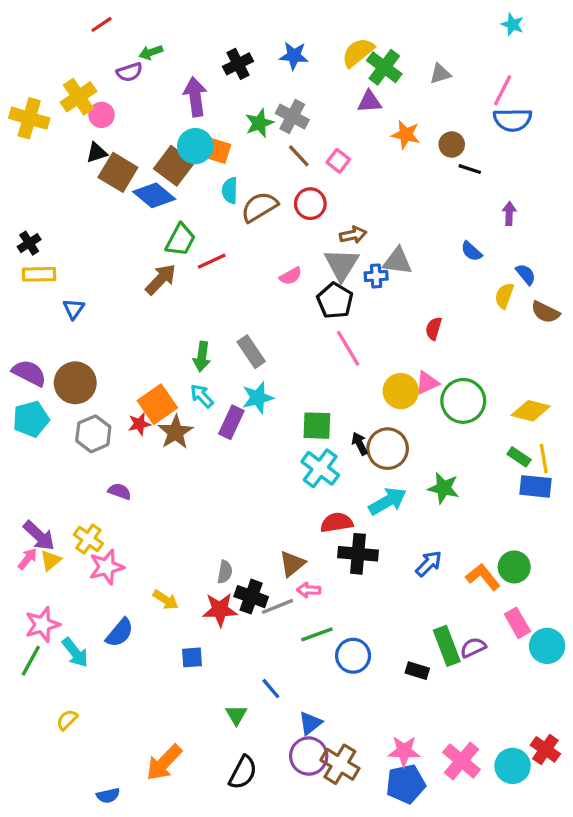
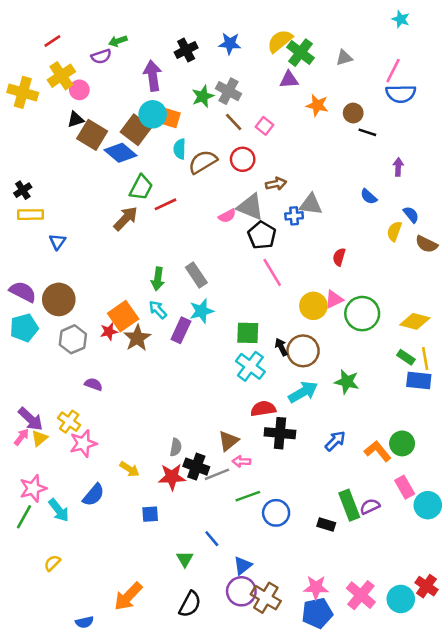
red line: (102, 24) -> (52, 41), moved
gray triangle: (342, 264) -> (250, 207), moved, turned -40

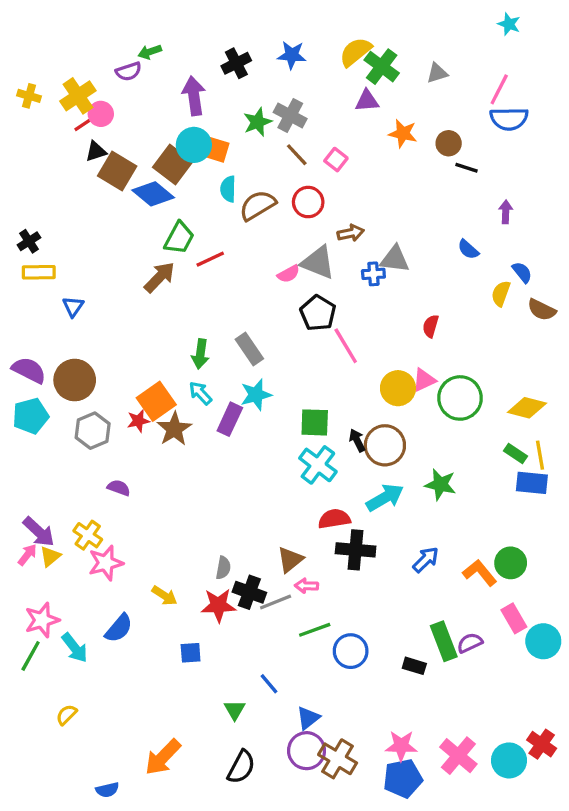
red line: (52, 41) -> (84, 124), moved
yellow cross: (23, 92) -> (29, 96), moved, size x0.6
black pentagon: (262, 235) -> (318, 313), moved

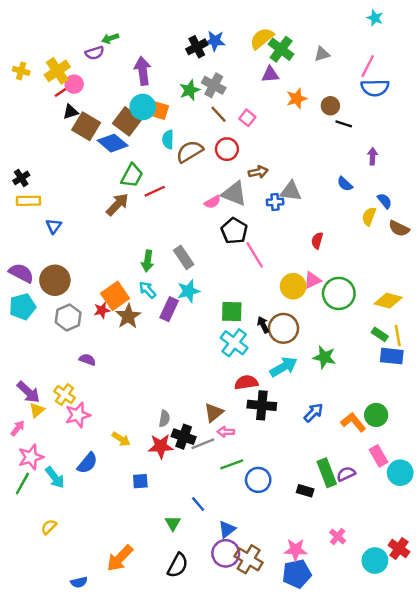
black cross: (236, 63) -> (197, 47), moved
orange star: (403, 133) -> (297, 99), turned -30
pink arrow: (27, 555) -> (18, 428), moved
pink cross: (458, 756) -> (338, 536), moved, size x0.6

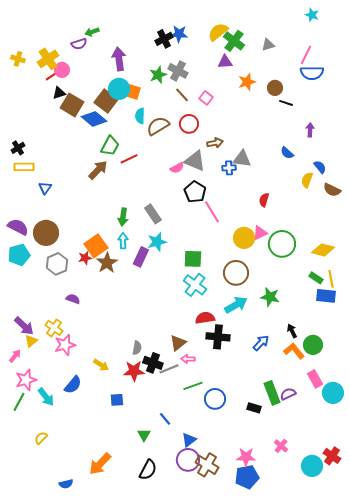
cyan arrow: (148, 290) -> (123, 241), turned 42
black arrow: (263, 325) -> (292, 331), moved

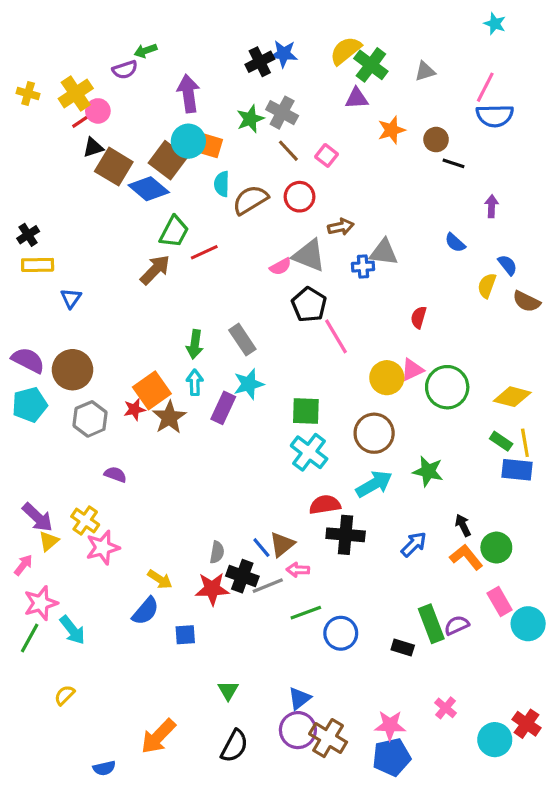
blue semicircle: (73, 385) -> (146, 611), moved
blue line: (165, 419) -> (261, 548), moved

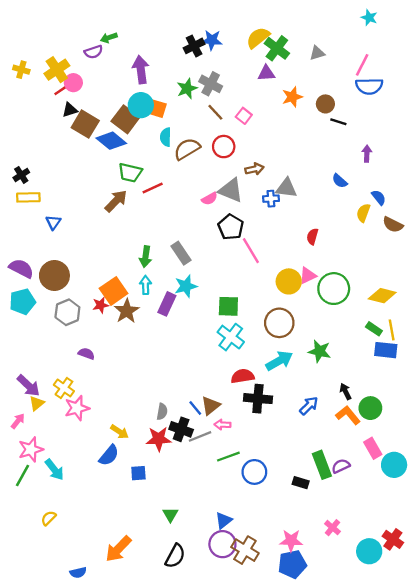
green trapezoid: (174, 232) -> (130, 173), turned 75

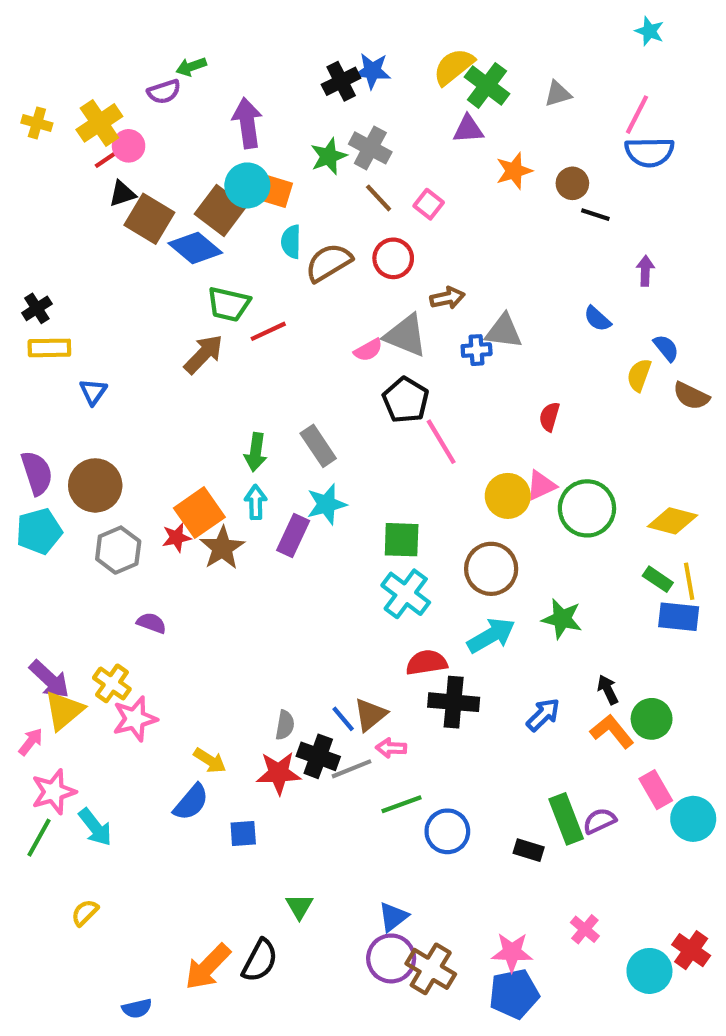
purple semicircle: (21, 268) -> (37, 473), turned 45
yellow triangle: (37, 403) -> (64, 711), size x1.5
black semicircle: (175, 556) -> (260, 961), moved

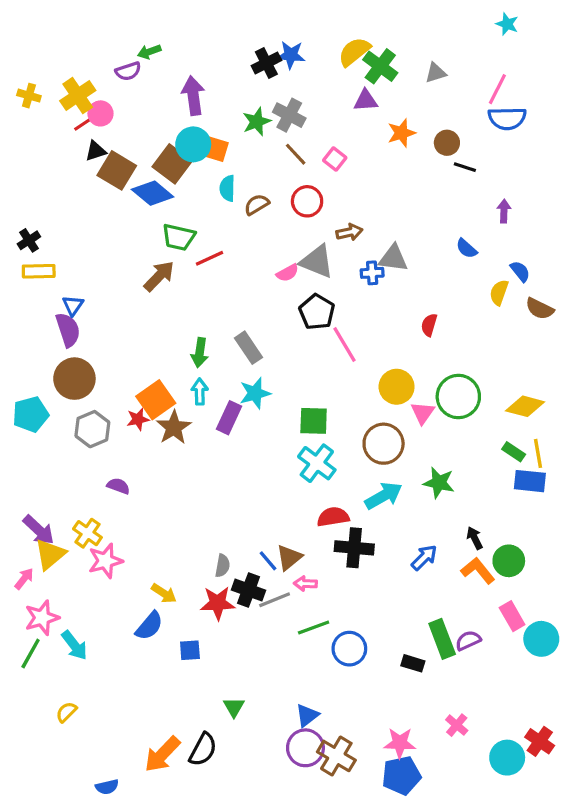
brown semicircle: (329, 263) -> (257, 205), size x0.7
purple semicircle: (37, 473) -> (68, 330), moved
pink triangle: (541, 485) -> (423, 413), moved, turned -30

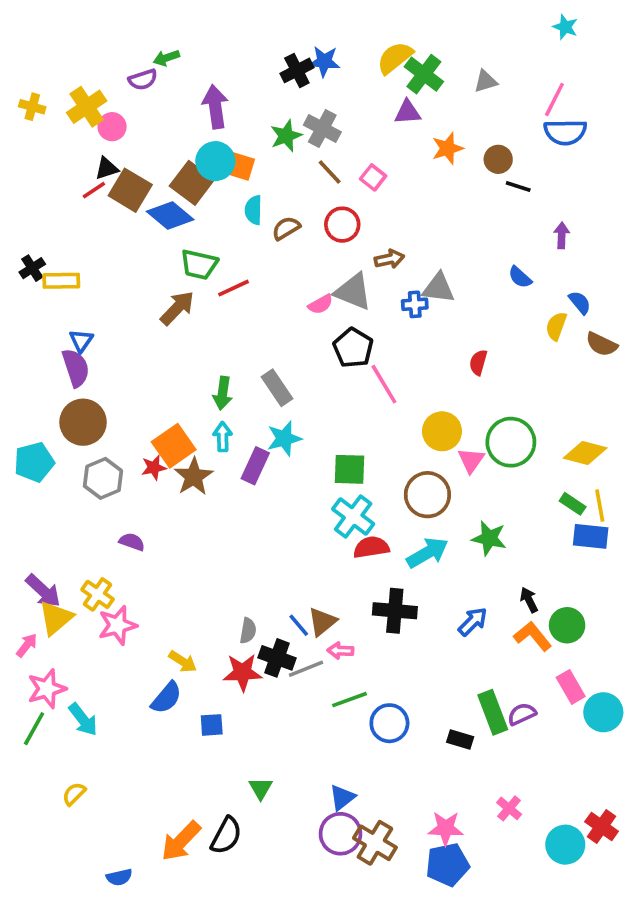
red line: (84, 123) -> (94, 190), moved
yellow rectangle: (39, 271) -> (61, 281), moved
red semicircle: (333, 517) -> (371, 547), moved

